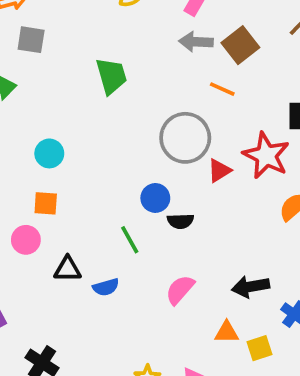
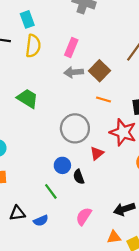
green trapezoid: (111, 76) -> (28, 98), turned -35
orange line: (222, 89) -> (103, 100), moved
red triangle: (219, 171) -> (97, 153), moved
black semicircle: (180, 221) -> (79, 177), turned 80

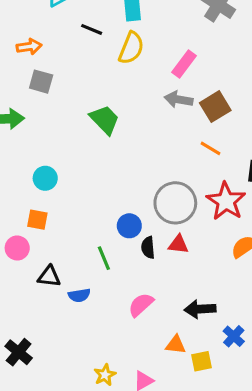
gray circle: (75, 128) -> (175, 203), moved
red triangle: (97, 153) -> (178, 244), moved, turned 32

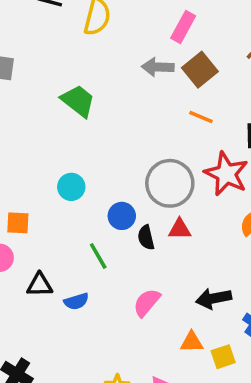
pink rectangle: (184, 64) -> (183, 27), moved
cyan circle: (45, 178) -> (71, 187), moved

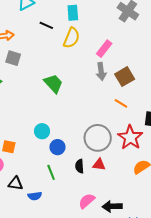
pink rectangle: (183, 27) -> (104, 49), moved
gray arrow: (158, 67) -> (101, 71), turned -108
blue circle: (122, 216) -> (57, 147), moved
pink semicircle: (147, 303) -> (87, 201), moved

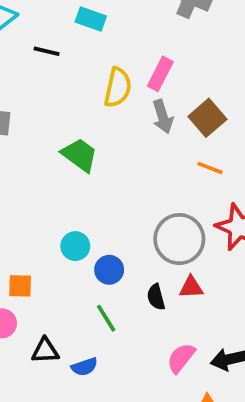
cyan rectangle: (73, 13) -> (91, 19), turned -56
yellow semicircle: (71, 38) -> (118, 87), moved

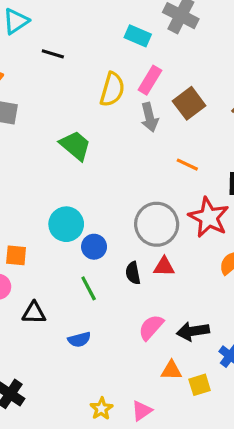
cyan rectangle: (91, 19) -> (138, 36), moved
brown square: (207, 118) -> (189, 103), moved
cyan circle: (75, 246) -> (66, 224), size x1.4
blue semicircle: (84, 367) -> (79, 340), moved

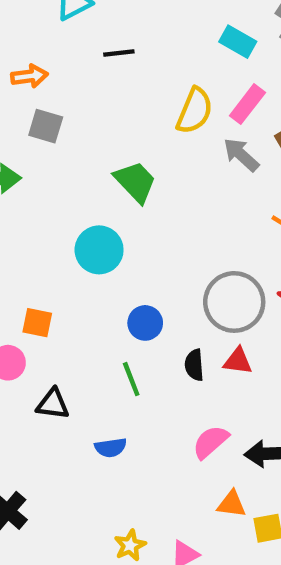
black line: (53, 54) -> (119, 53), turned -30
gray arrow: (149, 117) -> (241, 155), turned 140
cyan circle: (66, 224) -> (99, 250), moved

